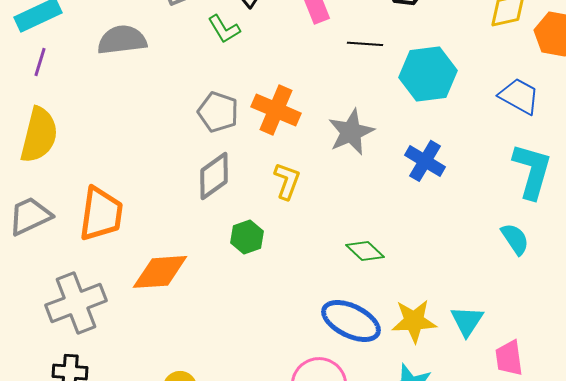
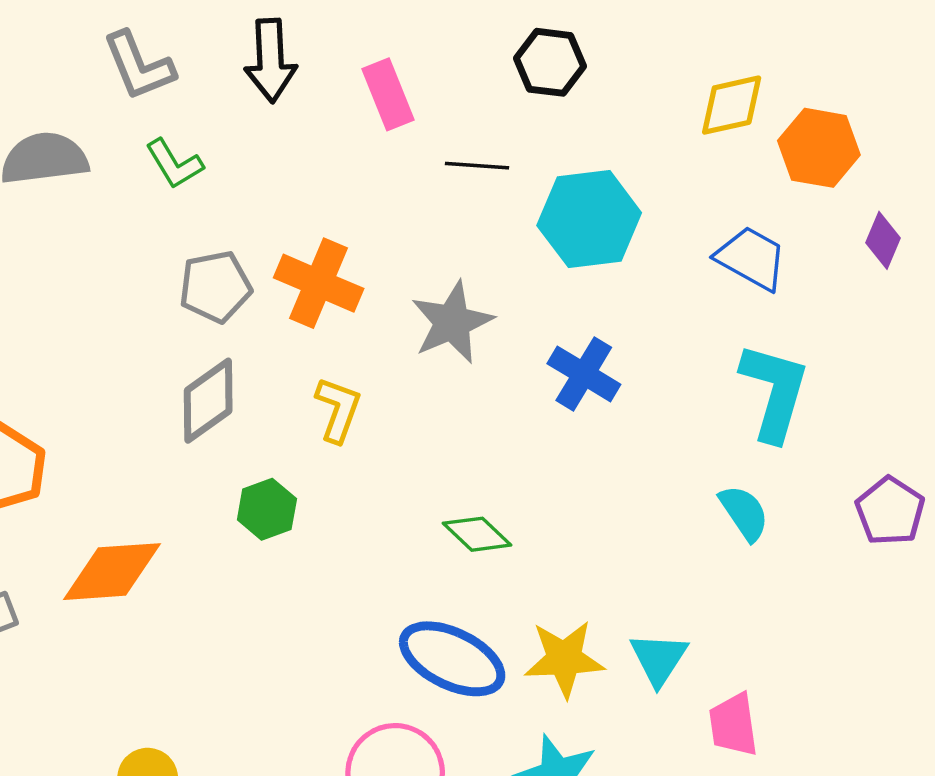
green L-shape: (224, 29) -> (174, 164), moved
gray pentagon: (218, 112) -> (215, 287), turned -30

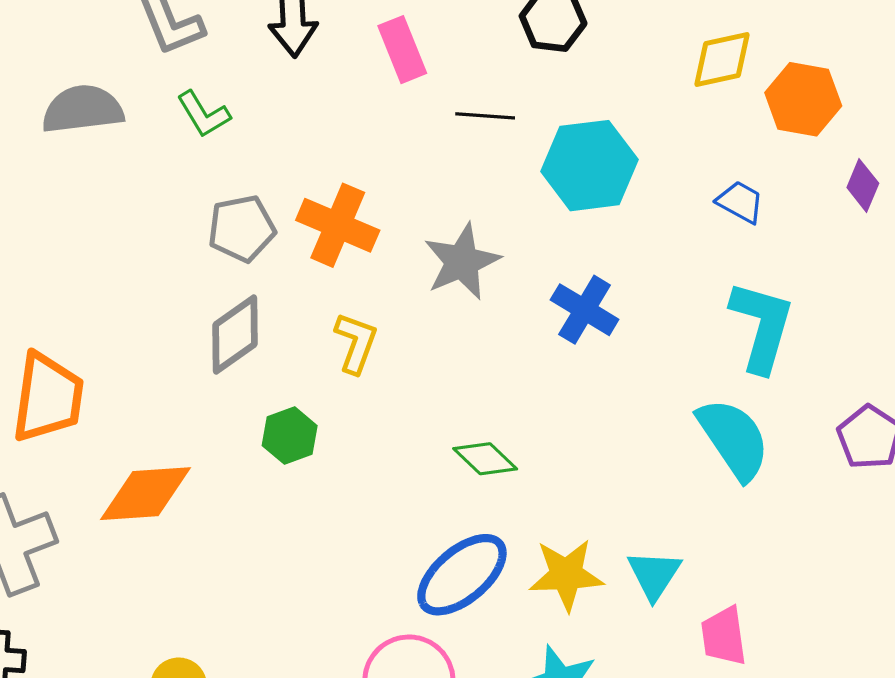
blue trapezoid: (751, 258) -> (740, 202), size x0.7
cyan semicircle: (744, 513) -> (734, 439), size x1.6
blue ellipse: (452, 659) -> (462, 575), turned -66

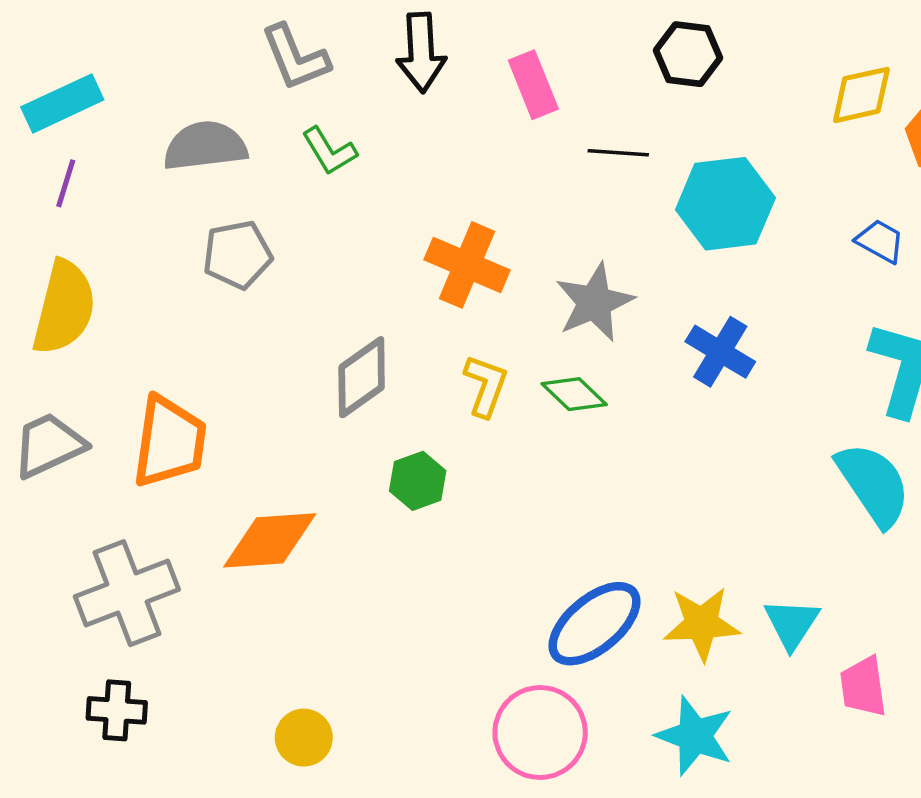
gray pentagon: (242, 228) -> (237, 255), moved
green diamond: (485, 459) -> (574, 394), moved

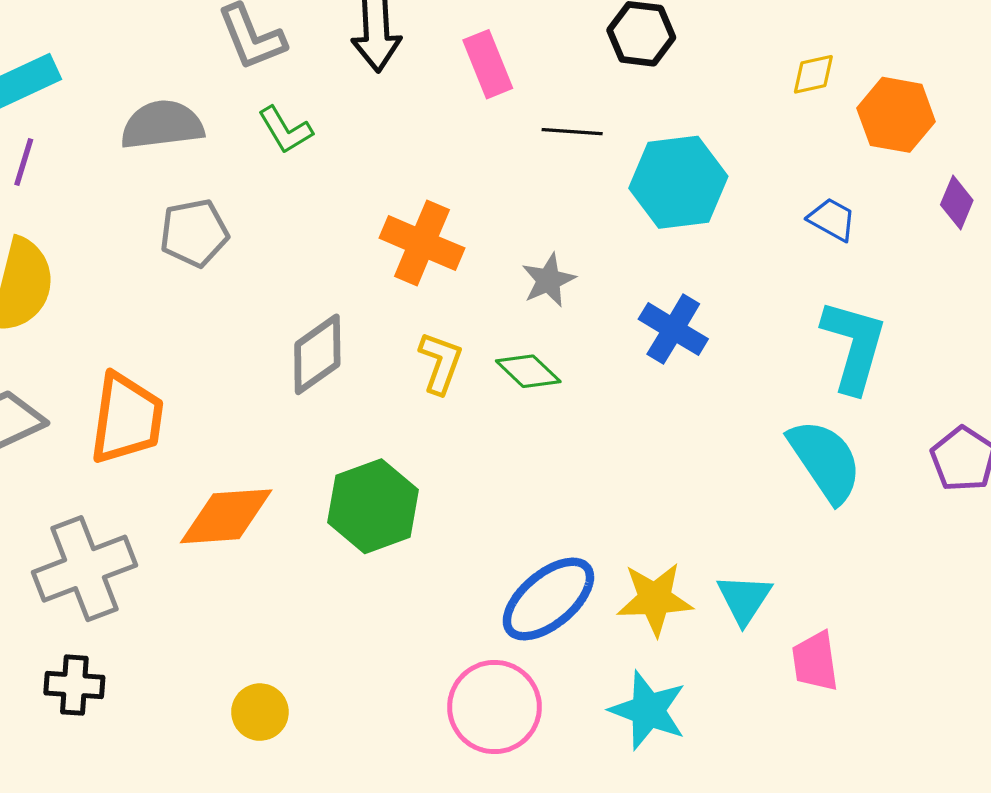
yellow diamond: (861, 95) -> (813, 74), size x0.7
gray star: (595, 302) -> (548, 280), size x0.7
green hexagon: (418, 481) -> (373, 506), moved, size x1.6

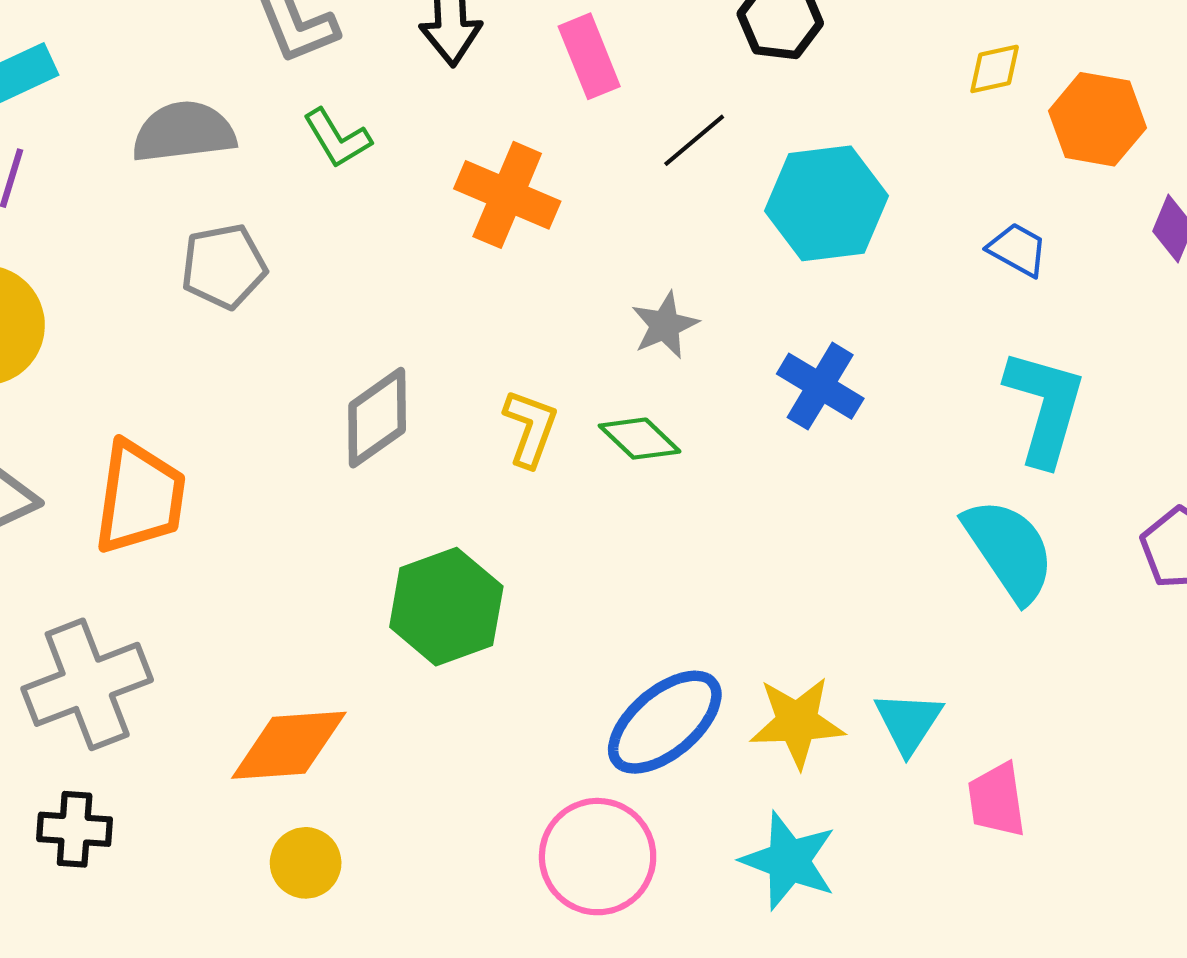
black line: (572, 132) -> (694, 140), turned -44
orange cross: (422, 243) -> (507, 195), moved
orange diamond: (226, 516) -> (289, 745), moved

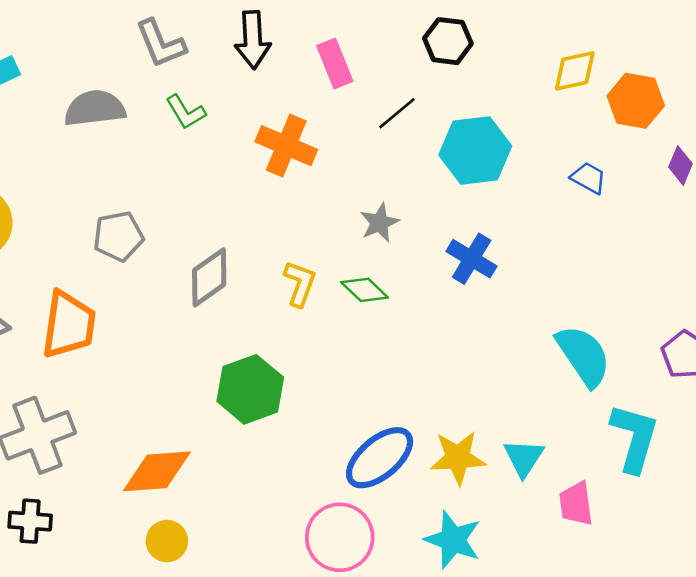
yellow diamond: (995, 69) -> (575, 71), size x1.4
gray pentagon: (224, 266) -> (118, 236), moved
cyan L-shape: (1045, 407) -> (634, 438), moved

